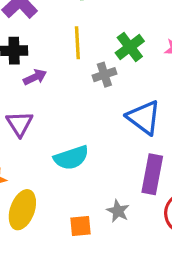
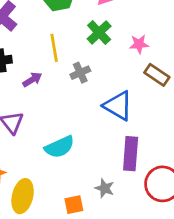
green cross: (130, 47) -> (99, 32), moved
purple arrow: (35, 77) -> (32, 80), moved

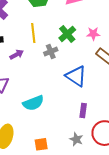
green cross: (99, 32) -> (67, 34), moved
purple rectangle: (131, 154) -> (83, 110), size x0.6
gray star: (105, 188) -> (76, 139), moved

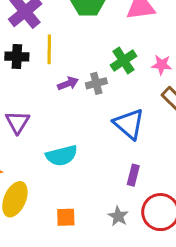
yellow line: (33, 33) -> (49, 49), moved
purple arrow: (17, 55) -> (68, 84), moved

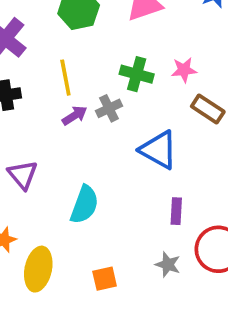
yellow line: (49, 49) -> (65, 78), moved
green cross: (124, 61) -> (137, 74), turned -30
cyan semicircle: (62, 156) -> (84, 205), turned -44

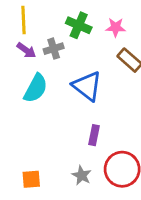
purple arrow: (75, 116) -> (26, 50), turned 60
cyan semicircle: (84, 205) -> (36, 88), moved

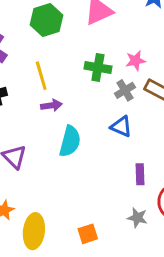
gray cross: (54, 49) -> (125, 90), moved
purple arrow: (26, 50) -> (51, 105), turned -30
blue triangle: (87, 86) -> (121, 127), size x0.7

